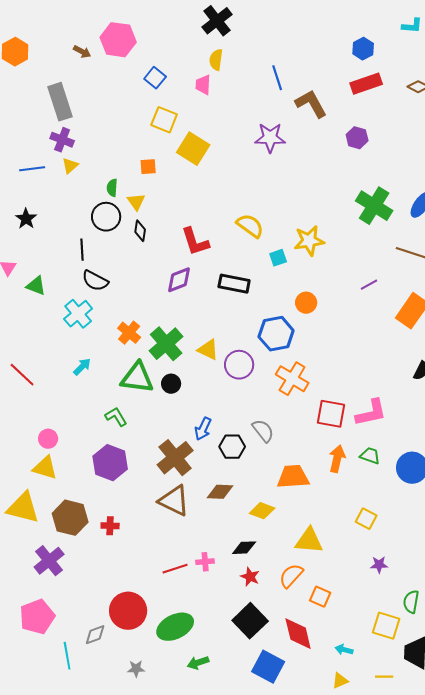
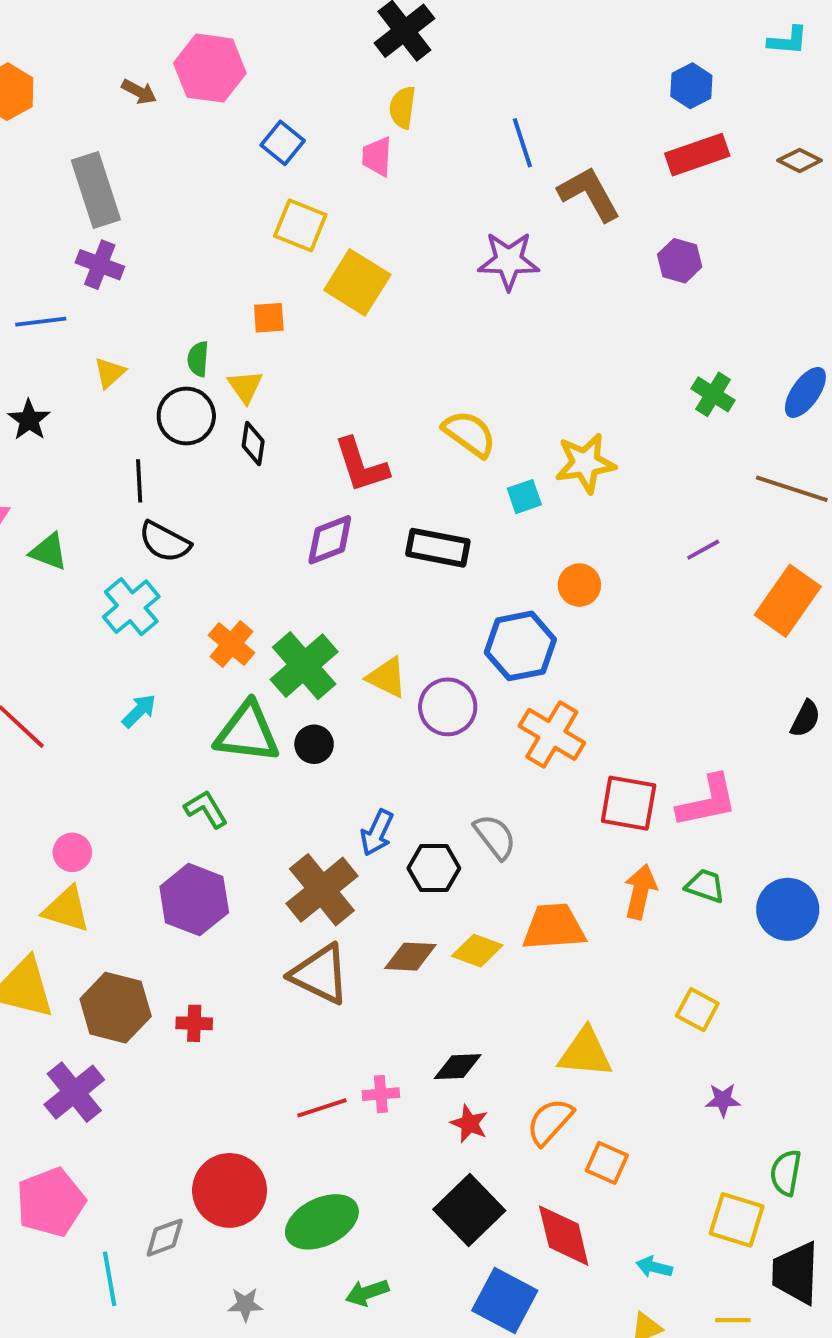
yellow triangle: (70, 166) -> (110, 373), moved
green cross: (374, 206) -> (713, 394), size x0.6
yellow diamond: (262, 511) -> (477, 951), moved

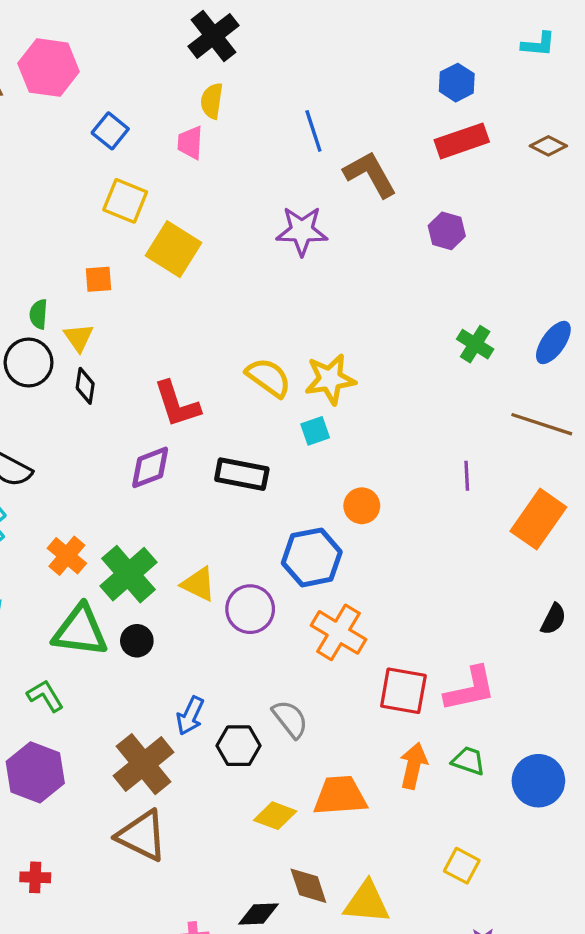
yellow star: (585, 463) -> (330, 379), moved
purple line: (703, 550) -> (467, 476), turned -64
brown diamond: (410, 957) -> (308, 886), moved, turned 69

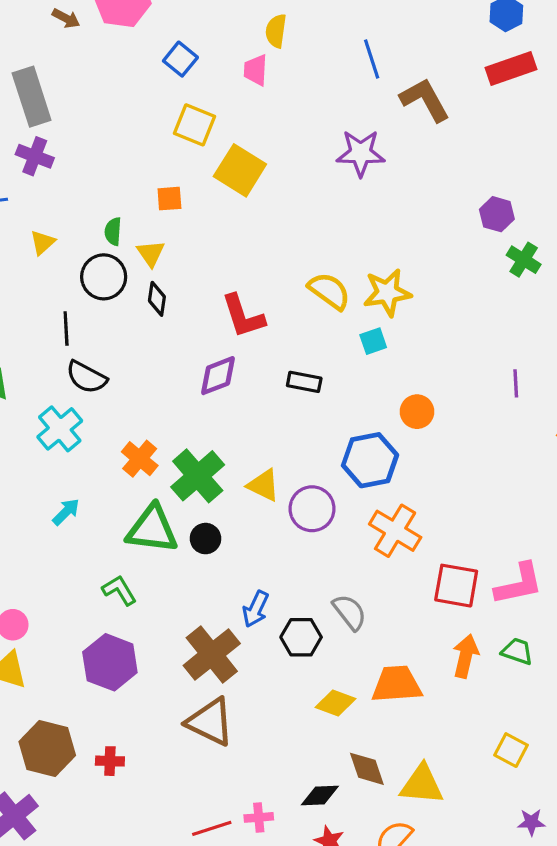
purple hexagon: (447, 231) -> (497, 214), moved
black rectangle: (242, 474) -> (304, 382), size x0.7

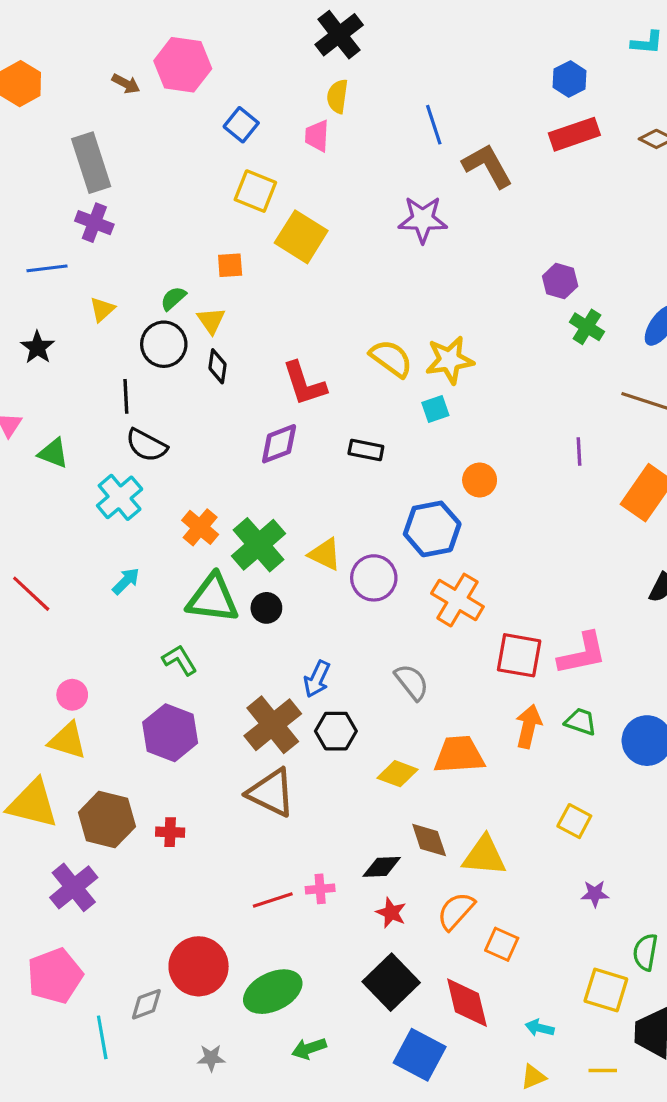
green semicircle: (113, 231) -> (173, 298), turned 44
black hexagon: (301, 637) -> (336, 731), moved

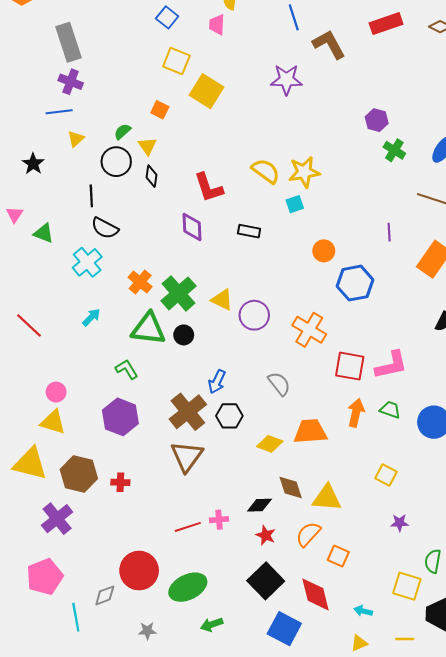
orange square: (230, 265) -> (160, 110), turned 30
blue line: (47, 268) -> (59, 112), moved
purple diamond: (279, 444) -> (192, 227), turned -72
blue hexagon: (432, 529) -> (355, 283), moved
brown triangle: (271, 793) -> (187, 456), turned 40

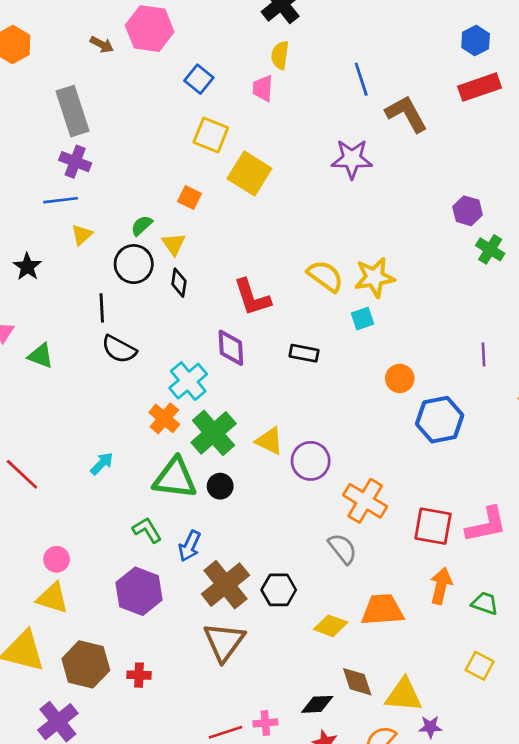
cyan cross: (87, 262) -> (188, 381), moved
orange cross: (309, 330) -> (365, 501), moved
blue arrow: (217, 382) -> (190, 546), moved
green trapezoid: (390, 410) -> (485, 603), moved
purple star: (400, 523) -> (430, 727), moved

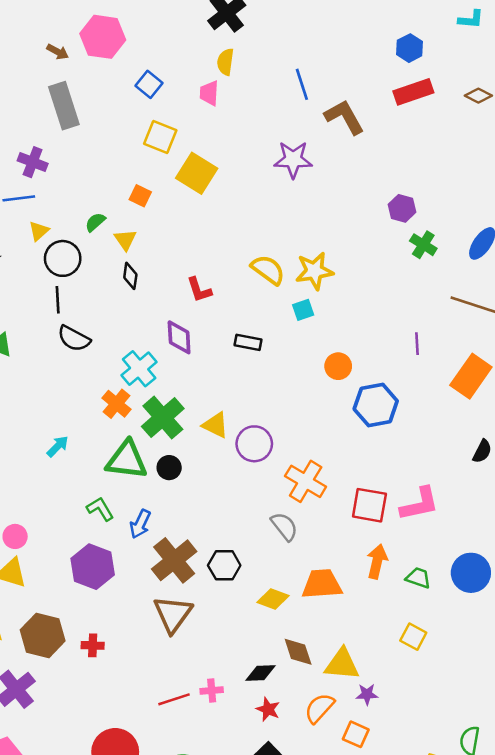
gray rectangle: (73, 111) -> (64, 106), moved
black circle: (134, 264) -> (63, 258), moved
red L-shape: (252, 297) -> (199, 290), size x0.7

